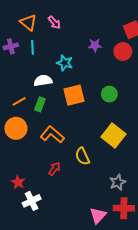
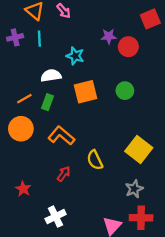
red circle: (123, 52) -> (128, 47), moved
yellow square: (114, 136) -> (139, 150), moved
white cross: (32, 201) -> (56, 217), moved

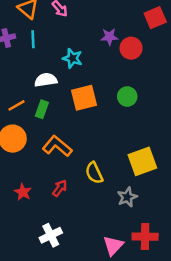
yellow square: (139, 150) -> (142, 161), turned 32
red star: (23, 189) -> (23, 192), moved
gray star: (134, 189) -> (127, 197), moved

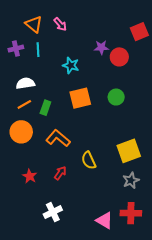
white semicircle: (46, 80) -> (25, 83), moved
gray star: (127, 197) -> (131, 180), moved
pink triangle: (113, 245) -> (105, 220), turned -42

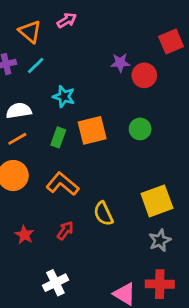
pink arrow: (60, 24) -> (67, 20), moved, turned -80
cyan line: (38, 50) -> (36, 65), turned 48
cyan star: (71, 65) -> (64, 97), moved
green rectangle: (45, 108) -> (58, 137), moved

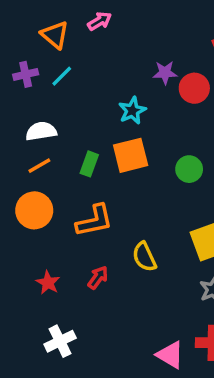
cyan star: (64, 97) -> (132, 111), moved, turned 30
green circle: (140, 129) -> (189, 169), moved
orange L-shape: (62, 184) -> (94, 221), turned 128
white cross: (55, 283) -> (60, 341), moved

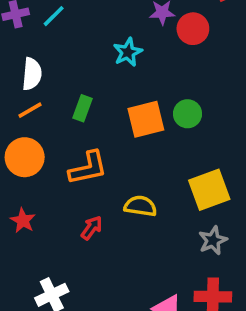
white semicircle: (41, 131) -> (32, 74), turned 104
orange square: (131, 155) -> (146, 119), moved
yellow semicircle: (144, 257) -> (140, 206), turned 124
red star: (48, 283) -> (23, 221), moved

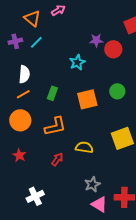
green circle: (188, 114) -> (117, 91), moved
gray star: (213, 240) -> (92, 184), moved

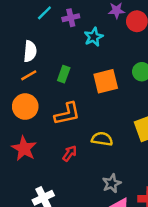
purple cross: (15, 41) -> (71, 18), moved
red star: (19, 155) -> (24, 149), size x1.5

